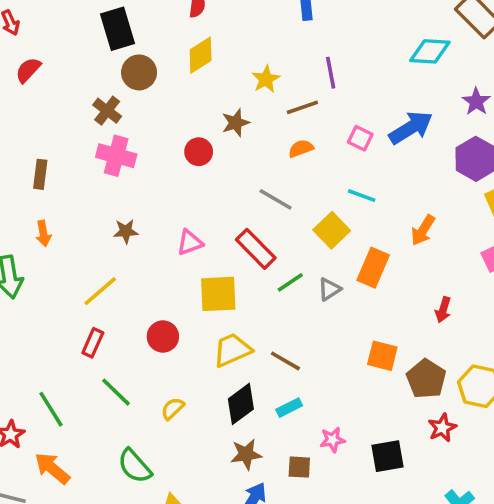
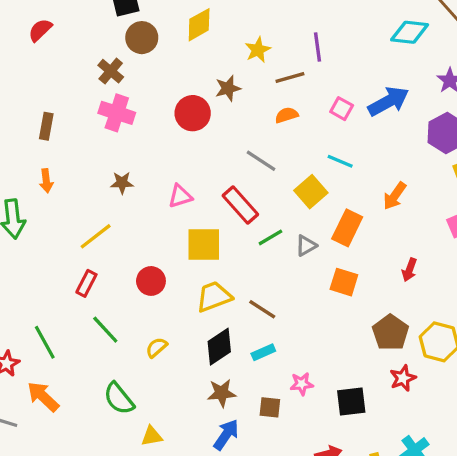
red circle: (199, 152) -> (193, 113), size x1.4
orange square: (382, 356) -> (344, 282), moved

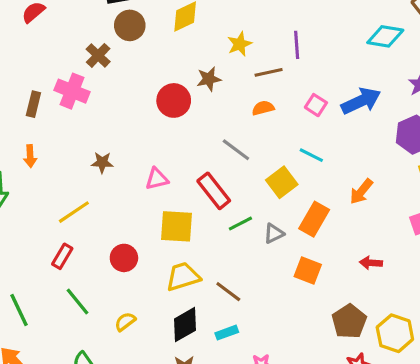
pink cross: (117, 113) -> (72, 91), moved
red arrow: (409, 270) -> (371, 263), turned 70

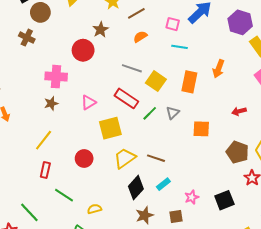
pink cross: (72, 91) -> (56, 77), moved
cyan line: (311, 155) -> (179, 47), moved
yellow square: (282, 182) -> (156, 81), moved
orange rectangle: (314, 219) -> (189, 82), moved
yellow semicircle: (125, 322) -> (94, 209), moved, turned 40

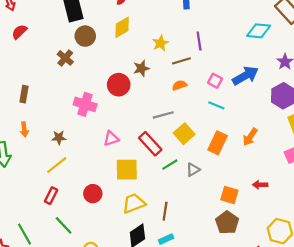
gray line: (132, 68) -> (163, 115), turned -48
brown star: (51, 103) -> (59, 138), moved
orange square: (201, 129) -> (229, 195), moved
brown pentagon: (237, 152) -> (227, 223), moved
brown line: (156, 158) -> (165, 211), turned 66

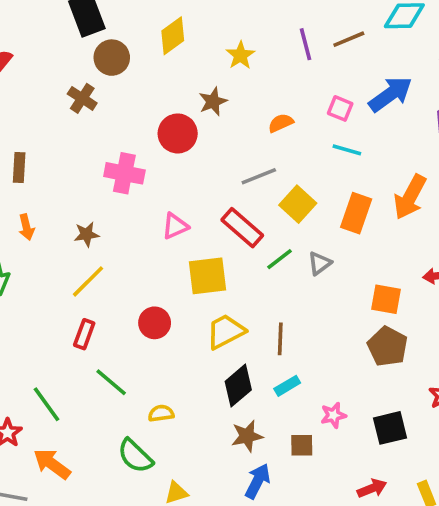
brown line: (181, 61) -> (349, 39), moved
orange arrow: (250, 137) -> (410, 197), size x1.4

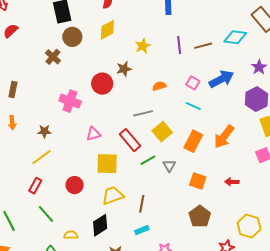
gray triangle: (320, 263) -> (169, 166), turned -32
orange square: (386, 299) -> (198, 181), moved
black diamond: (238, 386) -> (100, 225), moved

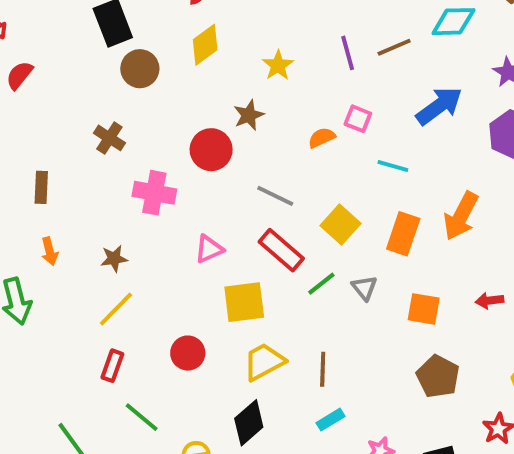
brown cross: (53, 57) -> (109, 138), moved
pink square: (193, 83) -> (358, 119), moved
gray line: (143, 113) -> (275, 196), moved, turned 48

